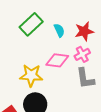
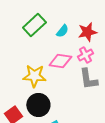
cyan semicircle: (59, 30) -> (62, 31), turned 64

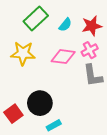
yellow star: (34, 76) -> (23, 53), moved

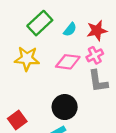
black circle: (40, 103) -> (65, 107), moved

